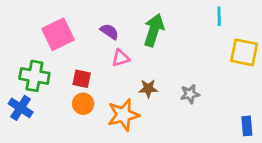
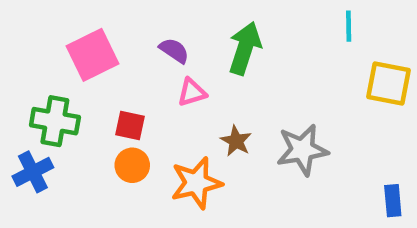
brown star: (148, 88) -> (236, 141), turned 30
gray star: (190, 94) -> (302, 150), size x1.6
blue cross: (21, 108) -> (33, 172), turned 30

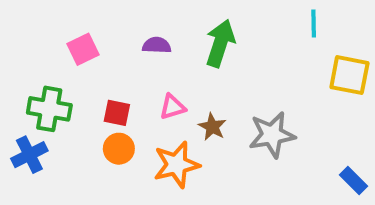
purple semicircle: (174, 50) -> (157, 45), turned -32
pink square: (92, 55) -> (83, 49), size x0.7
pink triangle: (192, 92) -> (173, 107), moved
blue rectangle: (393, 201) -> (353, 180), turned -40

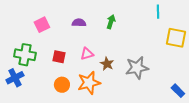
green arrow: (220, 43) -> (111, 22), size x0.6
orange circle: (119, 149) -> (62, 85), moved

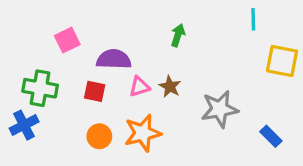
purple semicircle: (79, 23) -> (114, 59), moved, size x1.5
brown star: (107, 64) -> (170, 87), moved
blue rectangle: (178, 91) -> (271, 136), moved

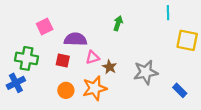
brown star: (170, 87) -> (110, 67), moved

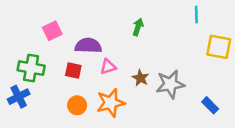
brown star: (110, 67) -> (140, 78), moved

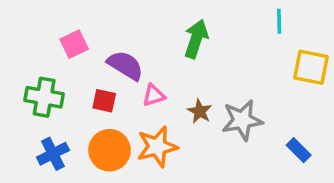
green arrow: (138, 27) -> (196, 39), size x1.5
purple semicircle: (88, 46) -> (125, 65), turned 30
blue cross: (19, 97) -> (53, 154), moved
orange circle: (77, 105) -> (110, 150), size x1.5

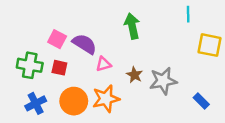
green arrow: (196, 39) -> (132, 26), turned -30
pink square: (74, 44) -> (57, 39), moved, turned -36
red square: (104, 101) -> (59, 68), moved

